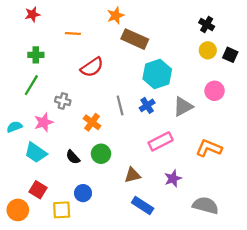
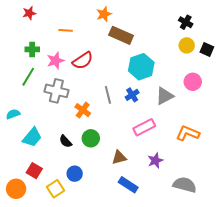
gray cross: (63, 101) -> (56, 91), size x1.6
pink star: (44, 122) -> (55, 61), moved
cyan trapezoid: (36, 153) -> (32, 137), turned -85
yellow square: (62, 210) -> (55, 189), turned -30

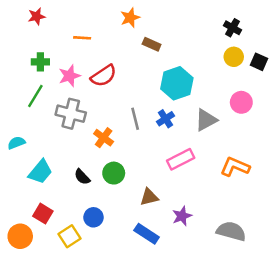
brown rectangle: (121, 35) -> (152, 44), size x0.6
purple star: (155, 161) -> (182, 216), moved
blue rectangle: (128, 185) -> (147, 234), moved

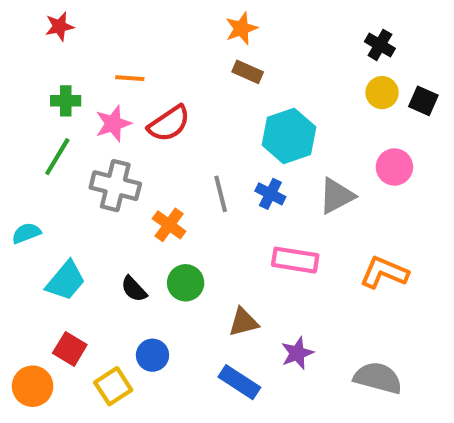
orange star: (130, 18) -> (241, 28), moved
orange line: (82, 38) -> (130, 78), moved
blue cross: (165, 119) -> (270, 194), turned -30
pink rectangle: (181, 159) -> (295, 260), turned 36

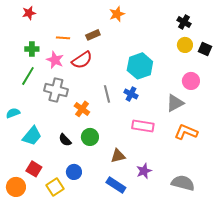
brown rectangle: (248, 72) -> (93, 35), moved, turned -48
pink star: (113, 124) -> (55, 60), turned -30
gray triangle: (337, 196) -> (175, 103), moved

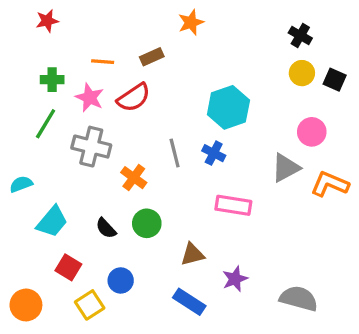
orange L-shape: (186, 132) -> (330, 184), moved
red square: (34, 169) -> (68, 267), moved

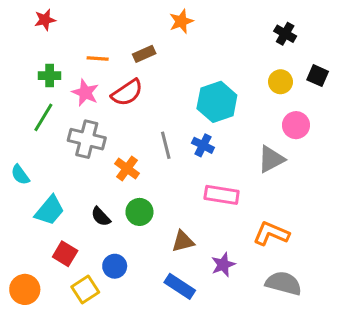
yellow circle: (302, 73) -> (280, 82), moved
cyan semicircle: (21, 184) -> (20, 175), turned -105
orange L-shape: (330, 184) -> (271, 234), moved

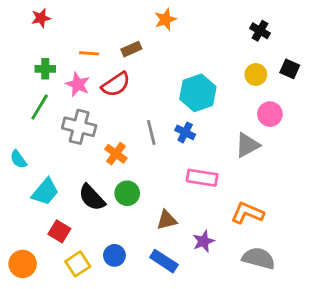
black semicircle: (101, 217) -> (92, 197), size x1.5
blue circle: (115, 266) -> (114, 255), moved

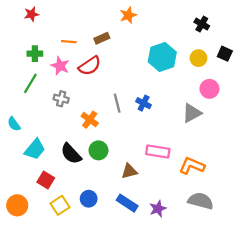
cyan hexagon: (198, 93) -> (162, 57), moved
gray cross: (79, 127) -> (61, 99), size x0.6
pink rectangle: (202, 178) -> (158, 151), moved
purple star: (204, 241) -> (158, 209), moved

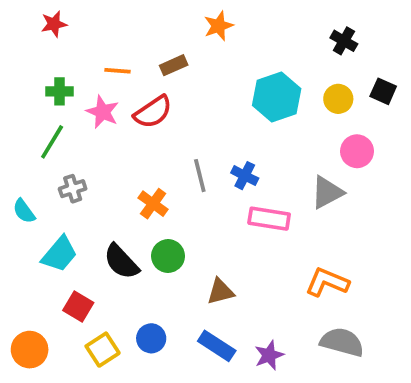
gray cross: (61, 99) -> (73, 189), moved, turned -32
pink rectangle: (158, 151) -> (269, 219), moved

